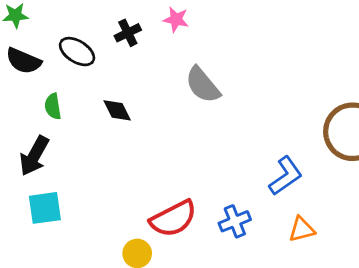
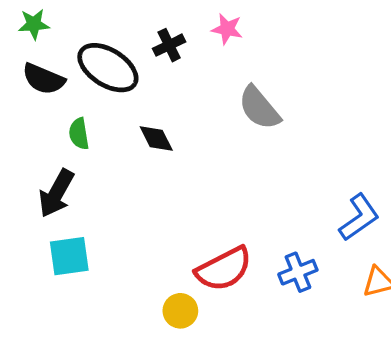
black ellipse: (77, 52) -> (108, 68), size x1.4

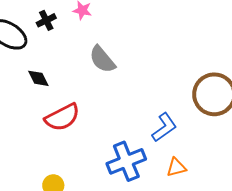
red semicircle: (224, 269) -> (62, 117), moved
blue cross: (298, 272) -> (126, 161), size x1.6

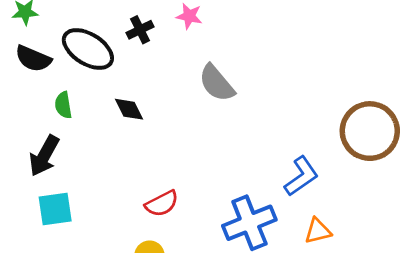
red semicircle: (62, 117) -> (162, 204), moved, size x0.7

